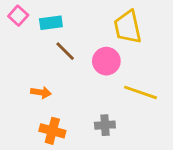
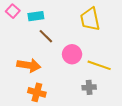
pink circle: (106, 61) -> (72, 54), moved
orange arrow: (41, 92) -> (29, 65), size x1.6
gray cross: (105, 125) -> (89, 87), moved

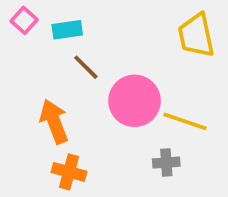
yellow trapezoid: (90, 19) -> (196, 35), moved
pink circle: (72, 54) -> (135, 101), size x1.4
orange arrow: (29, 65) -> (54, 121), turned -120

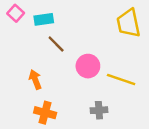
pink circle: (135, 101) -> (88, 66), size x0.7
orange arrow: (54, 121) -> (35, 80), size x0.7
gray cross: (166, 163) -> (99, 110), moved

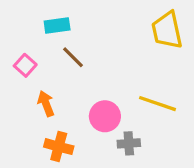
pink square: (16, 13) -> (25, 65), moved
pink circle: (88, 66) -> (105, 116), moved

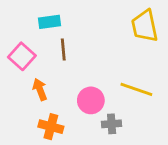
brown line: (73, 57) -> (63, 49), turned 40
pink square: (25, 65) -> (22, 56), size x1.4

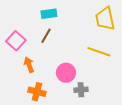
cyan rectangle: (49, 22) -> (49, 14), moved
brown line: (63, 49) -> (46, 36), turned 35
yellow line: (136, 89) -> (99, 52), moved

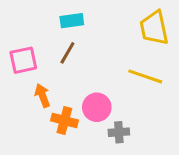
pink square: (16, 41) -> (23, 60), turned 36
orange cross: (37, 92) -> (64, 120), moved

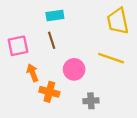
brown line: (67, 53) -> (52, 40), turned -48
pink circle: (97, 107) -> (74, 69), moved

